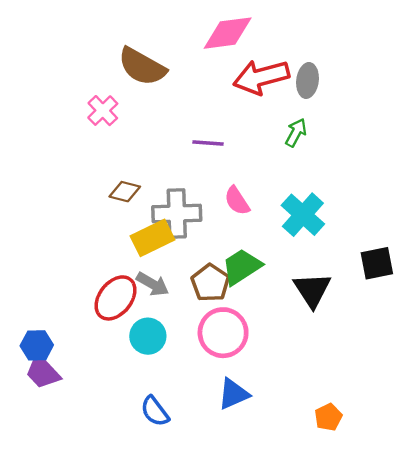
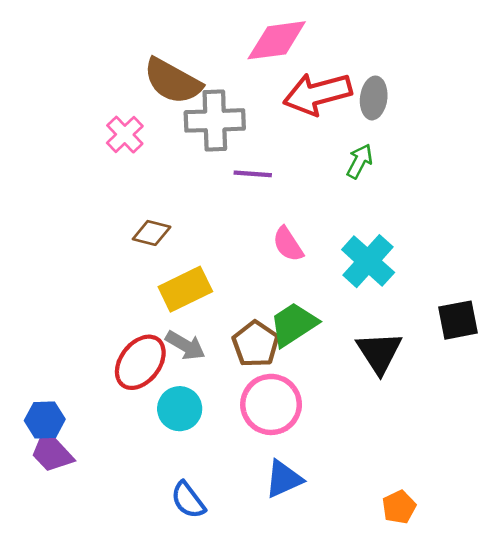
gray cross: (177, 214) -> (215, 120), moved

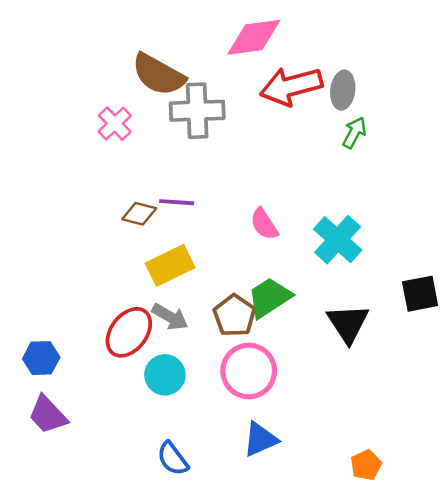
green arrow: (360, 161) -> (354, 133), moved
purple line: (253, 174) -> (177, 202), moved
blue hexagon: (45, 420) -> (41, 358), moved

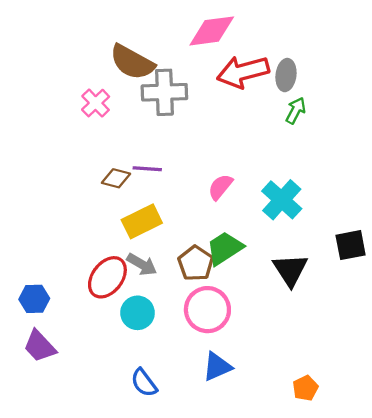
pink semicircle: (264, 224) -> (220, 187), turned 72

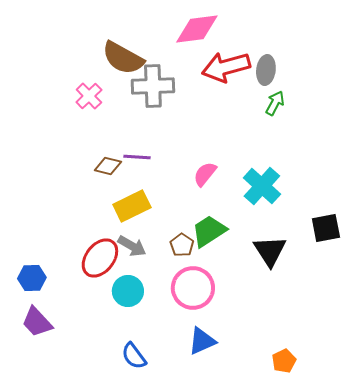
brown pentagon: (196, 263) -> (182, 245), size x0.7

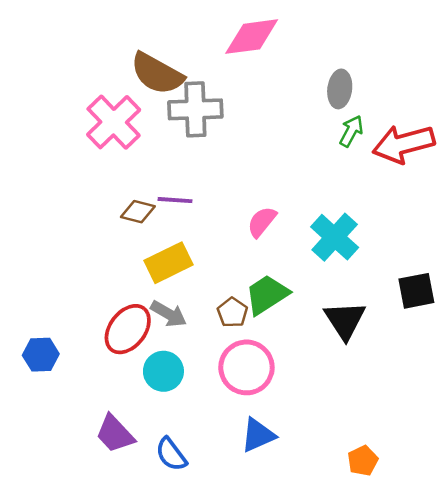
red arrow: (226, 67) -> (404, 144), moved
pink cross: (89, 96) -> (114, 122), size x1.6
purple trapezoid: (37, 322) -> (115, 434), moved

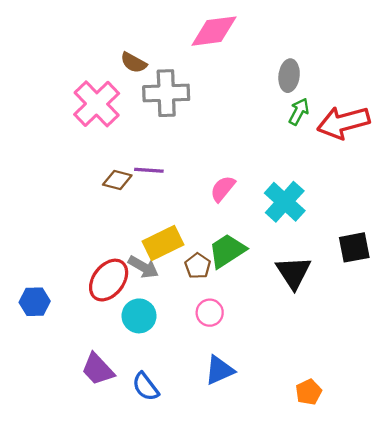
brown semicircle: (157, 74) -> (134, 63), size x0.6
yellow rectangle: (169, 263) -> (163, 243), moved
pink circle: (246, 367) -> (210, 313), size x0.6

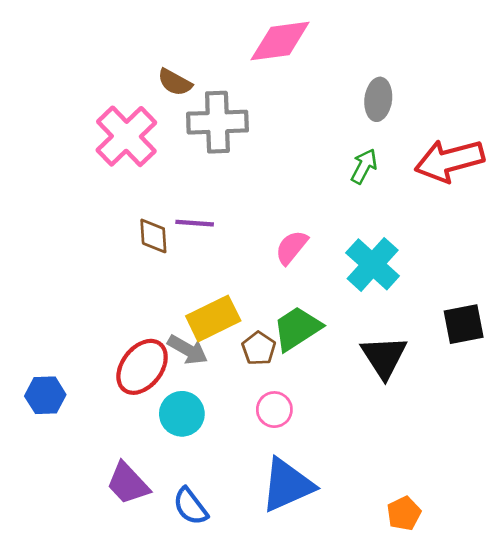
green arrow: (299, 112) -> (364, 166), moved
brown diamond: (117, 180) -> (153, 236), turned 72
blue triangle: (219, 370) -> (287, 485), size x1.4

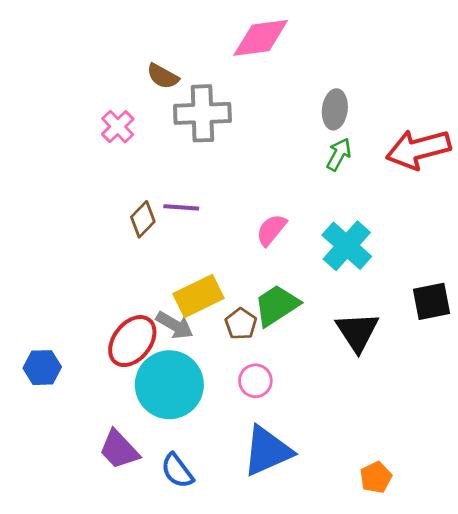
gray ellipse: (378, 99) -> (335, 109), moved
pink cross: (126, 136) -> (118, 127), size x0.6
brown diamond: (153, 236) -> (143, 219), turned 48
cyan circle: (182, 414) -> (169, 385), size x1.6

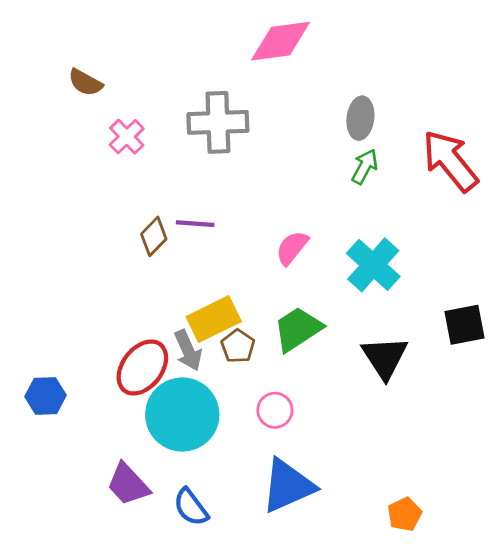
brown semicircle: (163, 76) -> (85, 82), moved
red arrow: (418, 149) -> (450, 161), turned 66
brown pentagon: (241, 324) -> (238, 346), moved
gray arrow: (175, 325) -> (188, 350), turned 36

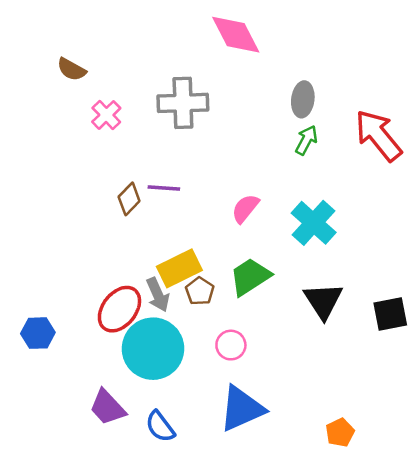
pink diamond: (281, 41) -> (236, 35), turned 70
black square: (464, 325) -> (390, 314), moved

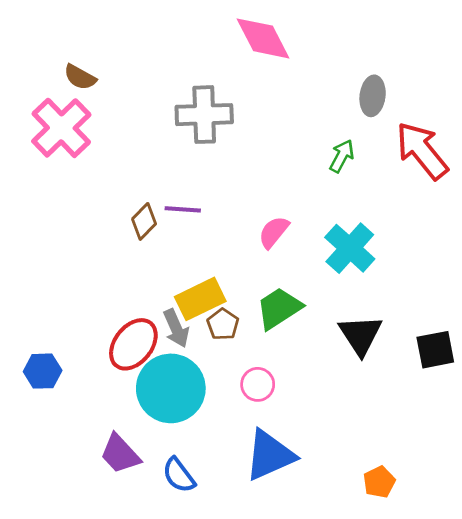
gray ellipse: (303, 99) -> (373, 96), moved
pink cross: (106, 115) -> (61, 128), moved, size x1.8

